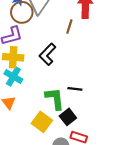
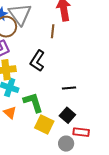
green L-shape: (55, 99) -> (33, 102), moved

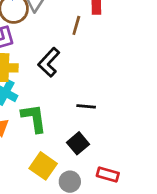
yellow square: (44, 124) -> (43, 166), moved
red rectangle: (81, 132) -> (108, 174), moved

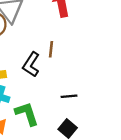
brown line: (76, 25) -> (51, 49), moved

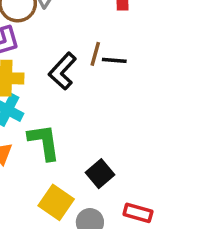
black line: (69, 96) -> (114, 60), moved

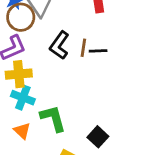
black L-shape: (63, 71) -> (59, 45), moved

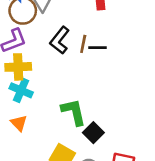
green L-shape: (53, 118) -> (74, 112), moved

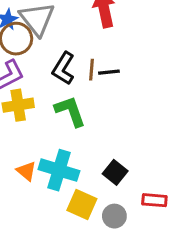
cyan cross: (21, 90) -> (59, 170), moved, size x1.4
green L-shape: (74, 112) -> (70, 111), moved

